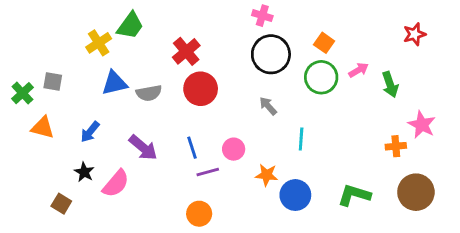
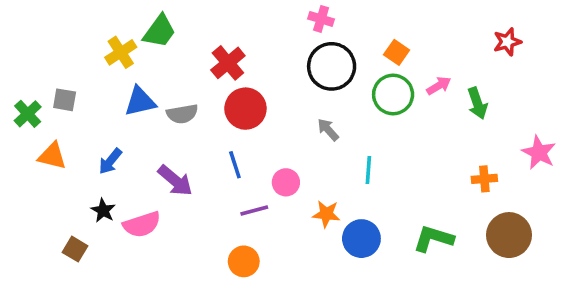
pink star: (422, 125) -> (539, 152), moved
blue line: (192, 148) -> (235, 165), moved
pink semicircle: (116, 184) -> (142, 225), turned 32

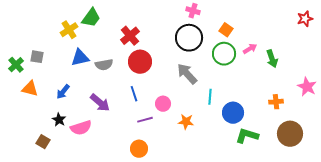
pink cross: (321, 19) -> (193, 11), moved
red star: (507, 42) -> (305, 19), moved
gray arrow: (328, 130) -> (187, 74), size x1.6
blue circle: (361, 239) -> (233, 113), moved

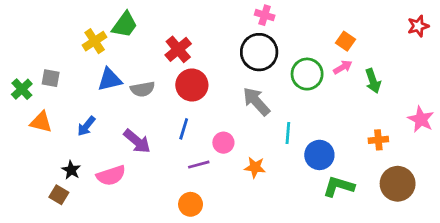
orange square: (226, 30) -> (345, 41), moved
blue line: (134, 94) -> (184, 129), turned 35
black star: (59, 120) -> (71, 170), moved

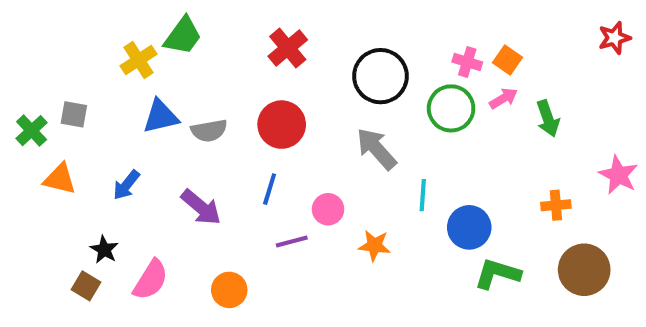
pink cross: (265, 15) -> (467, 62), moved
red cross: (178, 49) -> (288, 48), moved
pink semicircle: (111, 176) -> (151, 280), moved, turned -40
orange circle: (191, 204) -> (229, 290), moved

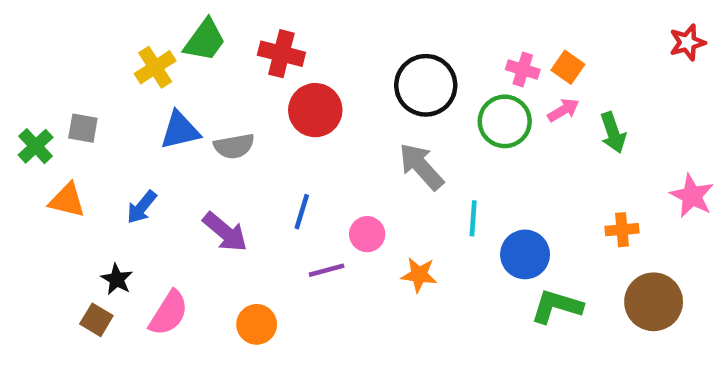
red cross: (288, 48) -> (281, 54), moved, turned -36
red circle: (282, 125) -> (315, 110), moved

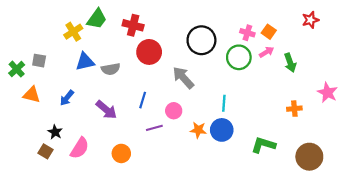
red star: (687, 42) -> (310, 20), moved
gray arrow: (421, 166) -> (183, 78), moved
blue circle: (525, 254) -> (222, 130), moved
brown circle: (654, 302) -> (309, 157), moved

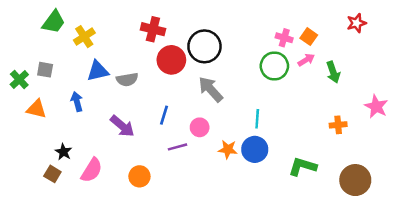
green trapezoid: (97, 19) -> (54, 22), moved
black circle: (201, 40) -> (204, 46), moved
blue arrow: (67, 98) -> (77, 102), moved, turned 126

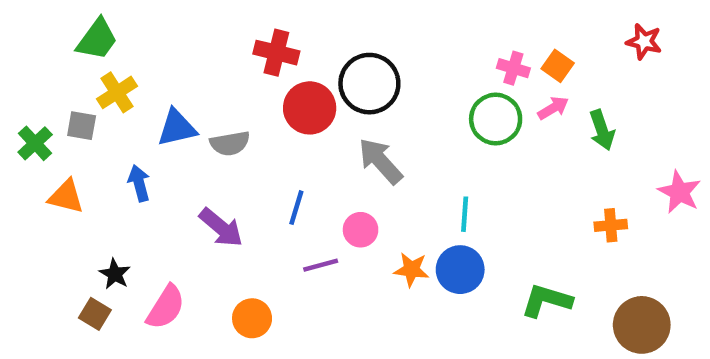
red star: (357, 23) -> (644, 42), turned 30
yellow cross: (84, 37) -> (117, 92), moved

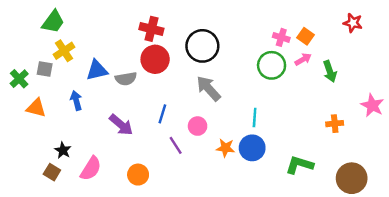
red circle: (310, 108) -> (155, 59), moved
purple line: (321, 265) -> (176, 145), turned 72

